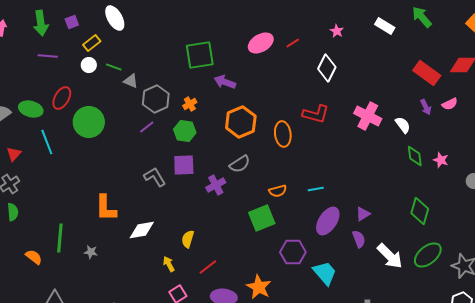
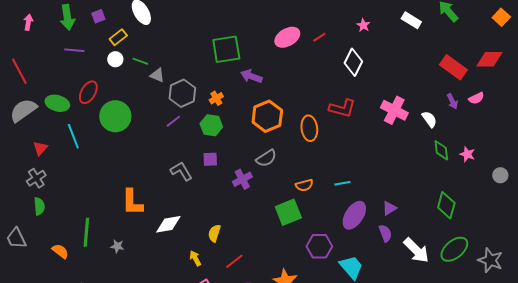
purple square: (184, 165) -> (210, 159), size x0.7

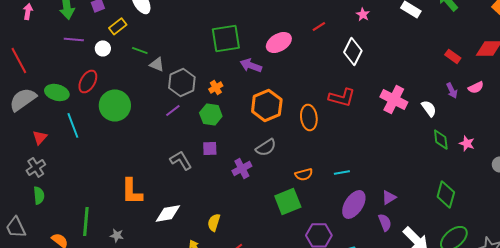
pink ellipse: (287, 37) -> (279, 42), moved
white circle: (115, 59) -> (103, 48), moved
red rectangle: (453, 67) -> (453, 56), size x0.6

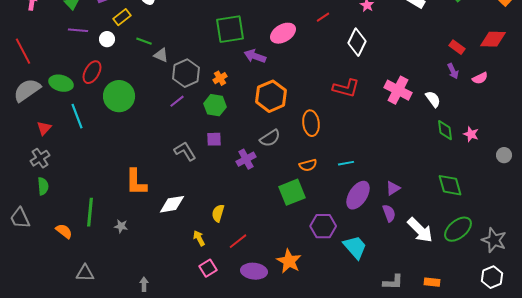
purple arrow: (452, 90) -> (453, 71), moved
orange ellipse: (309, 117) -> (311, 123), moved
green diamond: (446, 194) -> (450, 185), turned -32

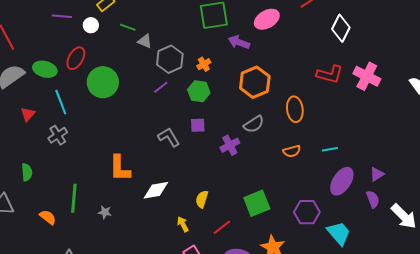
pink cross: (398, 90) -> (367, 76), moved
gray cross: (40, 158) -> (58, 135), moved
green square: (292, 192) -> (257, 203), moved

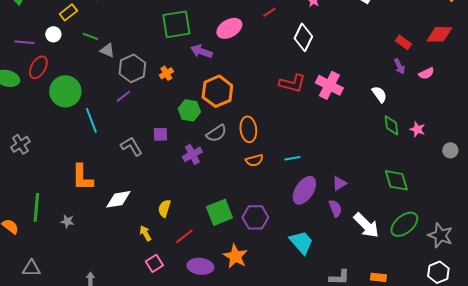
purple line: (62, 16) -> (24, 42), moved
green hexagon: (199, 91) -> (189, 110), moved
cyan line: (61, 102) -> (91, 120), moved
orange ellipse: (295, 109) -> (248, 129), moved
purple hexagon: (307, 212) -> (255, 217), moved

